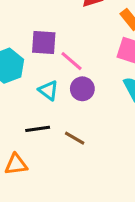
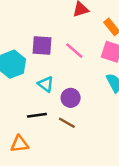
pink line: (72, 61) -> (74, 51), moved
purple circle: (82, 89) -> (71, 98), moved

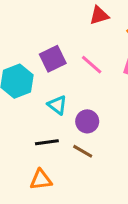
purple square: (42, 46) -> (53, 59), turned -30
orange triangle: (20, 144) -> (41, 180), moved

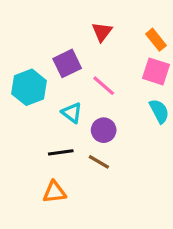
red triangle: (99, 15) -> (102, 32), moved, turned -36
pink line: (92, 65) -> (104, 86), moved

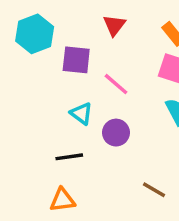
purple square: (67, 63) -> (76, 60), turned 32
cyan hexagon: (29, 87) -> (35, 34), moved
brown line: (99, 162) -> (154, 190), moved

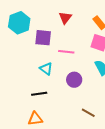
pink line: (116, 84) -> (66, 52), turned -35
purple circle: (116, 133) -> (74, 80), moved

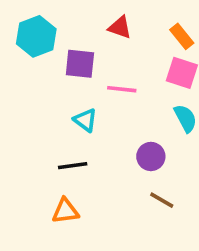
red triangle: (65, 18) -> (120, 27), turned -48
purple circle: (74, 80) -> (151, 156), moved

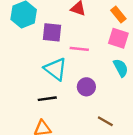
cyan triangle: (85, 120) -> (56, 69), size x1.5
purple circle: (151, 156) -> (86, 87), moved

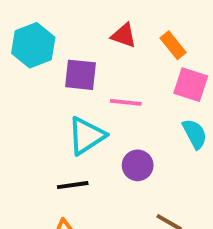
orange rectangle: (118, 15) -> (173, 45), moved
cyan triangle: (56, 69) -> (86, 136), turned 50

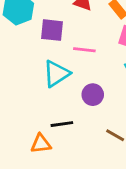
black line: (73, 185) -> (62, 124), moved

